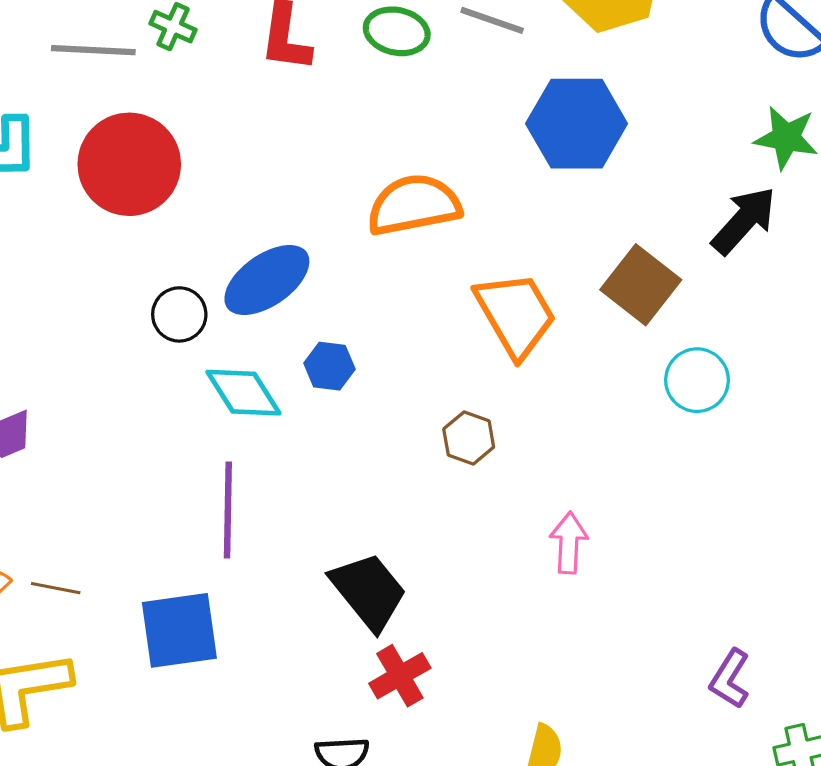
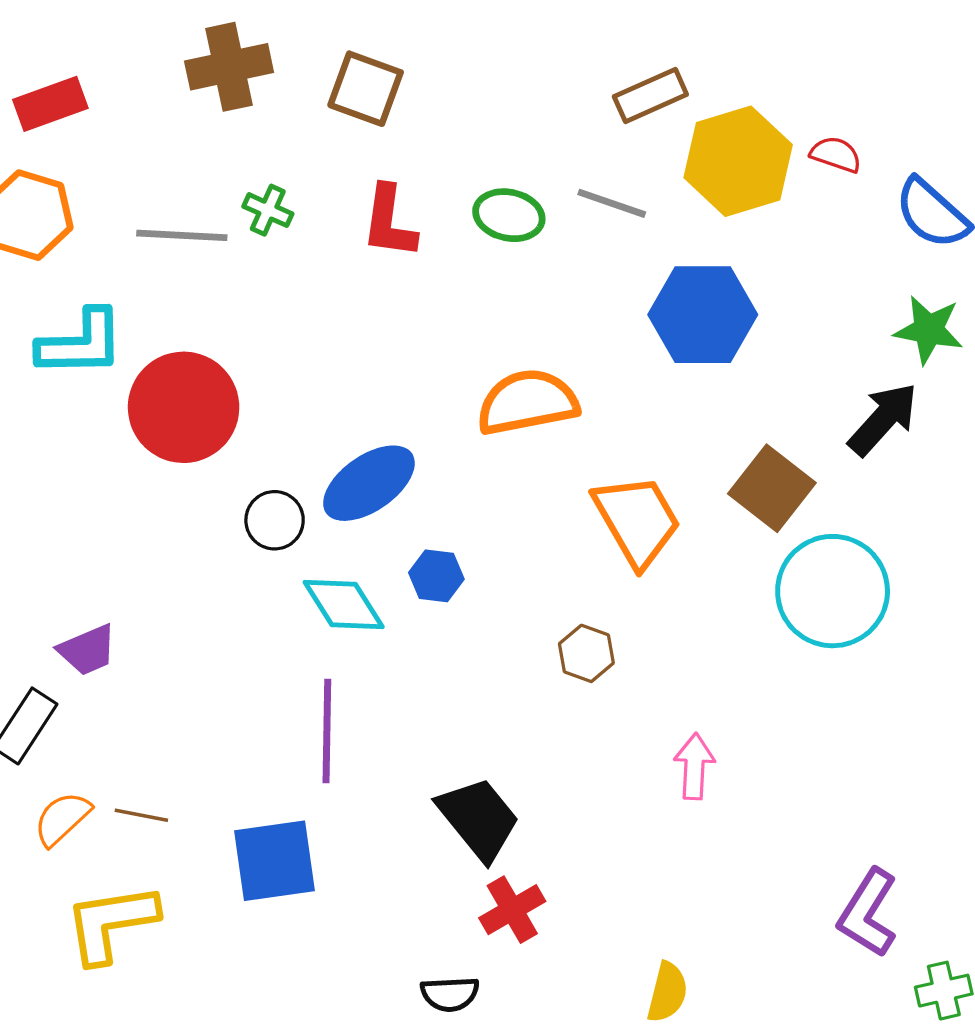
red circle: (129, 164) -> (184, 407), moved
cyan circle: (697, 380) -> (833, 591), size x1.6
purple L-shape: (730, 679) -> (868, 913), size x1.4

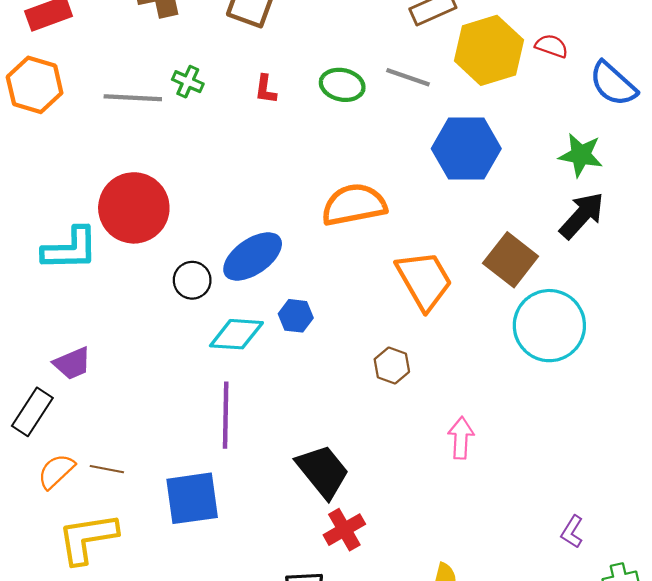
red L-shape: (389, 222) -> (266, 89), size x0.6
green star: (929, 330) -> (581, 155), moved
cyan L-shape: (81, 343) -> (70, 249), moved
cyan diamond: (344, 605) -> (236, 334), turned -54
purple L-shape: (868, 913) -> (572, 532), size x0.6

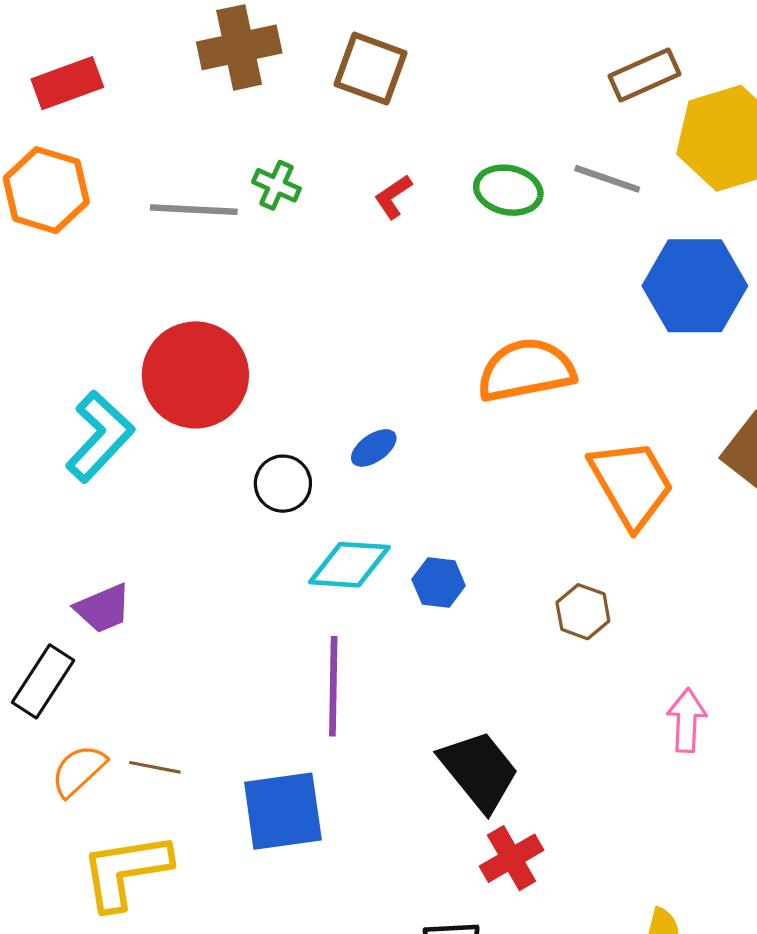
red L-shape: (266, 89) -> (393, 197), turned 48
cyan L-shape: (70, 249) -> (100, 437), turned -46
blue ellipse: (253, 256) -> (374, 448), size x0.5
blue hexagon: (296, 316) -> (439, 583), moved

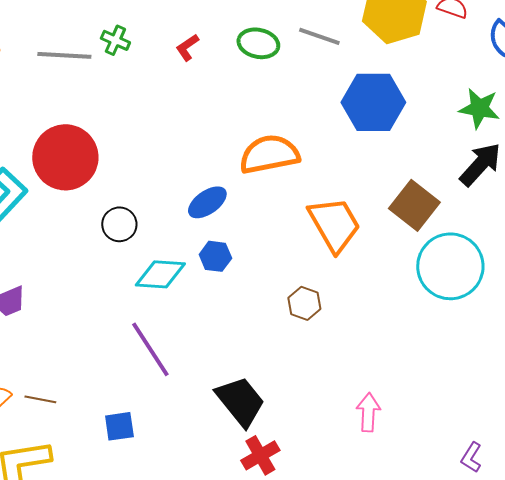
blue ellipse: (374, 448) -> (207, 202), moved, size x1.4
blue hexagon: (439, 583) -> (215, 256), moved
purple line: (333, 686) -> (150, 349), turned -34
pink arrow: (687, 720) -> (368, 412), moved
blue square: (283, 811) -> (119, 426), size x0.6

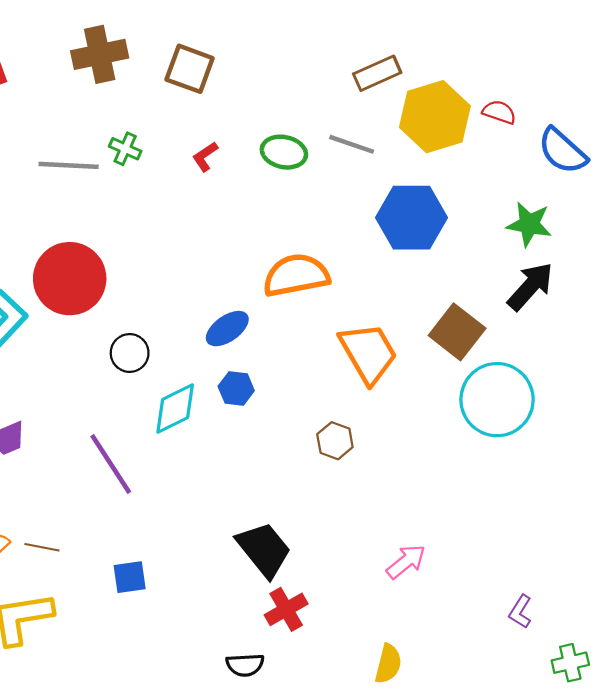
cyan diamond: (160, 274) -> (175, 408), turned -30
purple line: (150, 349) -> (111, 464), moved
pink arrow: (368, 412) -> (406, 562), turned 48

